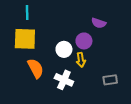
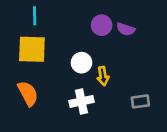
purple circle: (84, 41) -> (102, 25), moved
orange semicircle: (36, 68) -> (28, 93), moved
white cross: (64, 80) -> (81, 101), turned -36

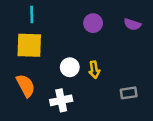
purple semicircle: (126, 29) -> (132, 24), moved
white circle: (81, 63) -> (70, 67), moved
white cross: (81, 101) -> (61, 100), moved

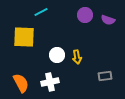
cyan line: (32, 15) -> (41, 12), moved, turned 64
purple circle: (93, 23) -> (85, 15), moved
orange semicircle: (26, 86) -> (21, 83), moved

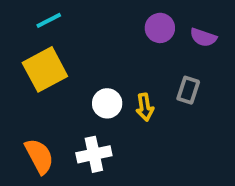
cyan line: (41, 12) -> (49, 20), moved
yellow square: (24, 37) -> (45, 69), turned -30
gray rectangle: (105, 76) -> (188, 90), moved, turned -64

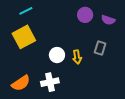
orange semicircle: (39, 156) -> (21, 83), turned 84

